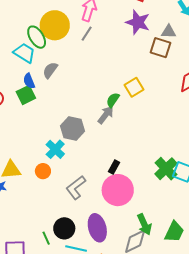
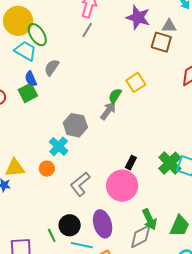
yellow circle: (55, 25) -> (18, 21), moved
black rectangle: (114, 167) -> (131, 163), moved

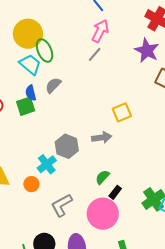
yellow square: (136, 82) -> (122, 112), moved
green semicircle: (115, 96) -> (102, 177), moved
gray arrow: (108, 111) -> (102, 138), turned 36

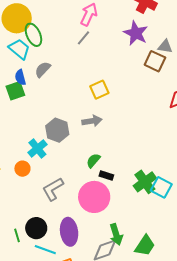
yellow square: (122, 112) -> (99, 90), moved
black rectangle: (115, 192) -> (106, 175), turned 72

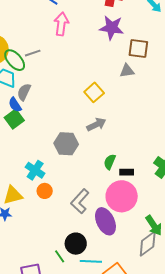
gray line: (84, 38) -> (33, 53), moved, turned 49
gray triangle: (165, 46) -> (127, 71), moved
gray semicircle: (43, 69) -> (24, 92), moved
cyan cross: (37, 148) -> (35, 170), moved
purple ellipse: (69, 232) -> (105, 221), moved

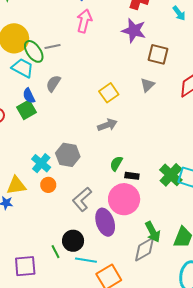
gray triangle: (127, 71) -> (147, 85), moved, turned -42
gray semicircle: (24, 92) -> (53, 84), moved
gray hexagon: (66, 144) -> (68, 155), moved

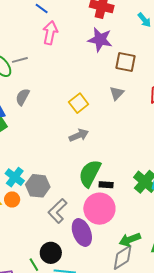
gray hexagon: (68, 155) -> (38, 186), moved
green semicircle: (116, 164) -> (90, 173), size x1.8
orange circle: (48, 185) -> (12, 199), moved
green arrow: (153, 232) -> (130, 240), turned 100

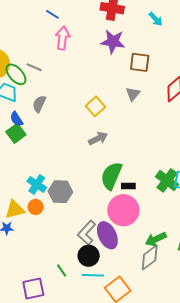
gray line: (20, 60) -> (34, 67), turned 42
gray L-shape: (57, 211) -> (87, 233), moved
black circle: (51, 253) -> (89, 256), moved

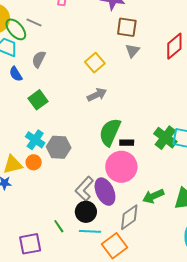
brown square: (140, 62) -> (127, 27), moved
green square: (16, 133) -> (38, 100), moved
gray diamond: (150, 257) -> (129, 217), moved

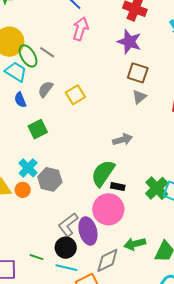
yellow square: (95, 63) -> (75, 95), moved
gray arrow: (97, 95) -> (123, 140), moved
green line: (59, 226) -> (37, 257), turned -48

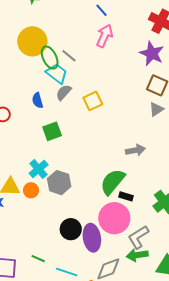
cyan trapezoid: (16, 72) -> (57, 74), moved
gray L-shape: (68, 225) -> (138, 237), moved
black circle: (66, 248) -> (71, 229), moved

